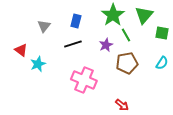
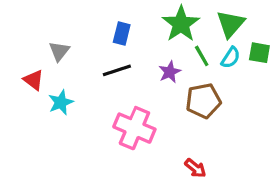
gray triangle: (44, 26) -> (59, 51), moved
cyan semicircle: (162, 63) -> (231, 58), moved

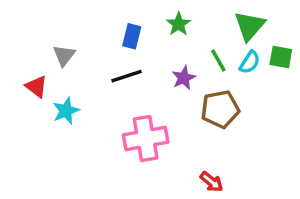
green star: (181, 24) -> (179, 24), moved, size x0.6
pink cross: (134, 128) -> (146, 139), turned -33

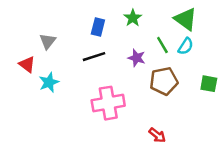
green triangle: (250, 26) -> (186, 19), turned -35
green square: (281, 57) -> (209, 84), moved
purple star: (184, 78) -> (137, 58), turned -30

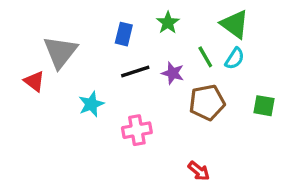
gray triangle: (48, 41) -> (60, 52), size x1.6
black line: (94, 57) -> (135, 71), moved
cyan star: (49, 82) -> (91, 104), moved
pink cross: (108, 103) -> (137, 130), size x0.7

